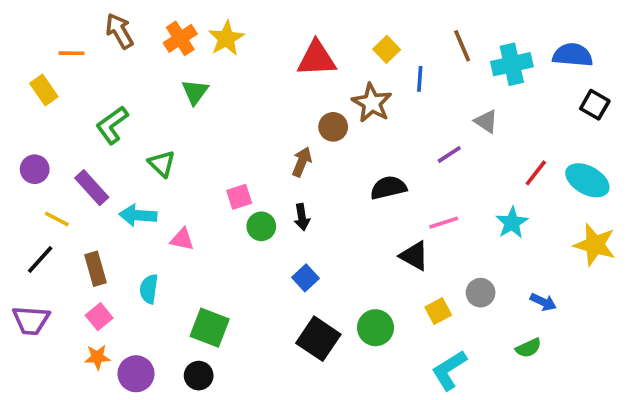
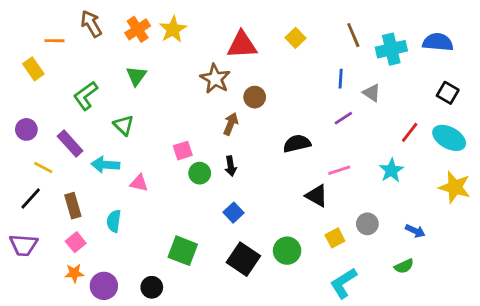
blue line: (420, 79) -> (341, 79), moved
green triangle: (195, 92) -> (136, 76), moved
brown star: (372, 103) -> (215, 79), moved
black square: (595, 105) -> (448, 93), moved
green square: (210, 328) -> (183, 251), moved

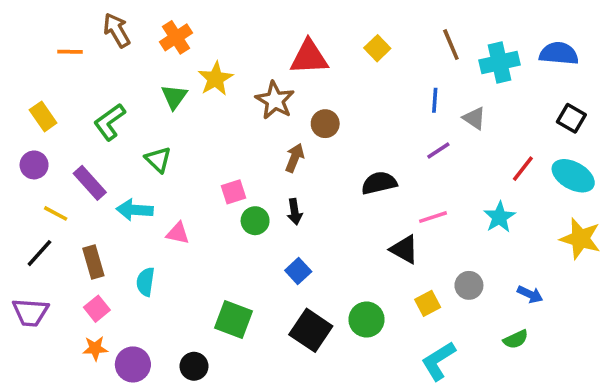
yellow star: (173, 29) -> (216, 79), moved
yellow rectangle: (33, 69) -> (43, 116), moved

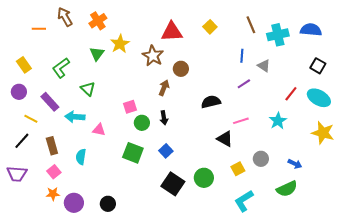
green square: (234, 320) -> (133, 153), moved
green semicircle: (516, 339) -> (287, 189), size x1.5

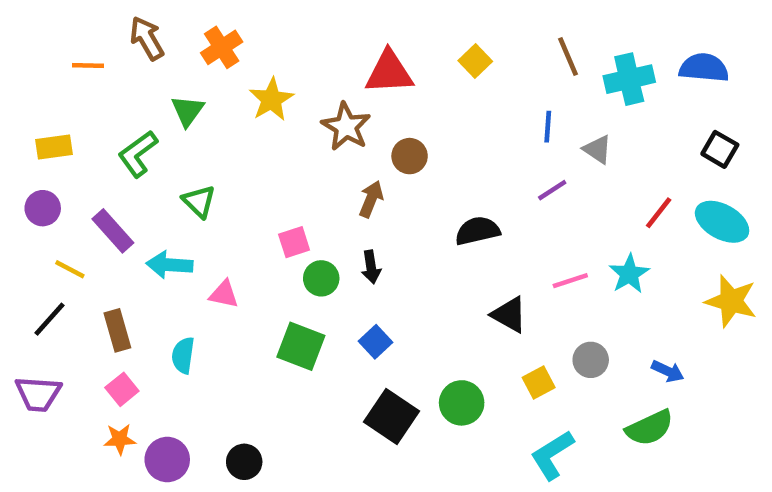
green triangle: (97, 54) -> (188, 111), moved
yellow rectangle: (24, 65) -> (54, 147), turned -63
pink line: (241, 121) -> (570, 281), moved

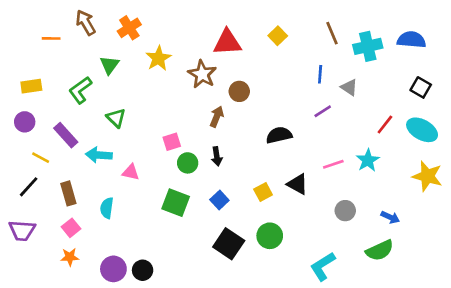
yellow square: (539, 383) -> (263, 192), moved
purple circle: (167, 460) -> (113, 269), moved

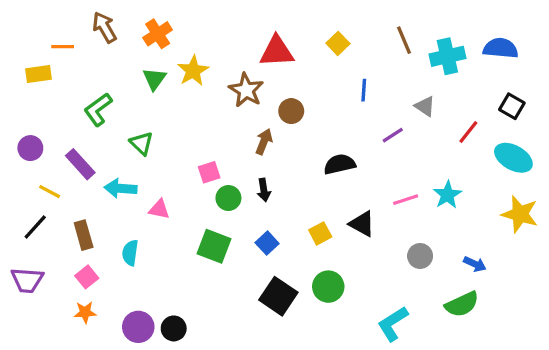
green triangle: (109, 65) -> (154, 79), moved
blue line: (320, 74) -> (364, 90), moved
yellow rectangle: (31, 86) -> (38, 74), moved
red line: (385, 125) -> (468, 132), moved

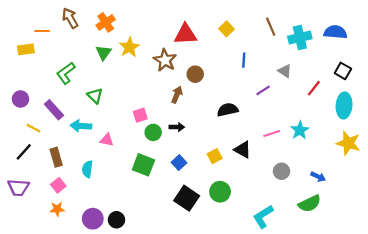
cyan ellipse: (513, 158) -> (344, 105), turned 65
black arrow: (264, 190) -> (177, 127), turned -80

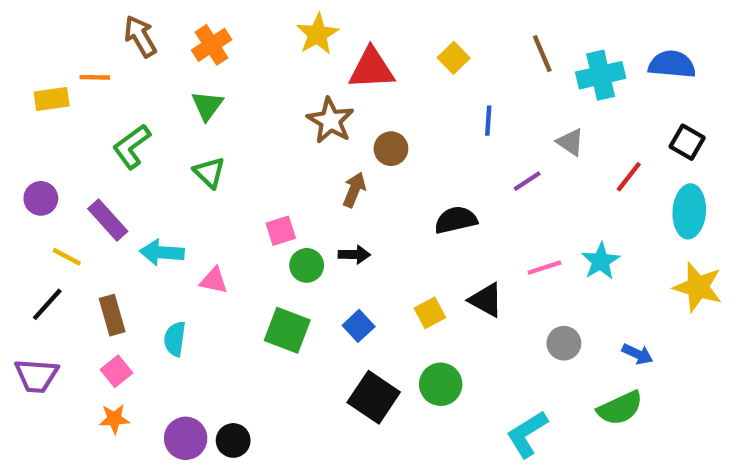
orange line: (42, 31) -> (95, 77), moved
yellow star: (129, 47) -> (317, 34), moved
green triangle: (95, 96) -> (209, 172), moved

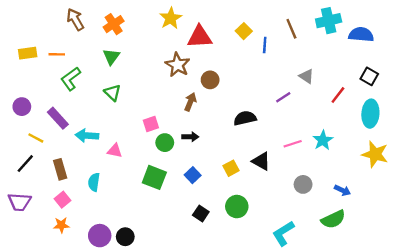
cyan cross: (601, 75) -> (329, 21), moved
orange line: (95, 77) -> (57, 54), moved
blue line: (488, 121) -> (265, 45), moved
black square: (374, 397) -> (201, 213), size x0.6

